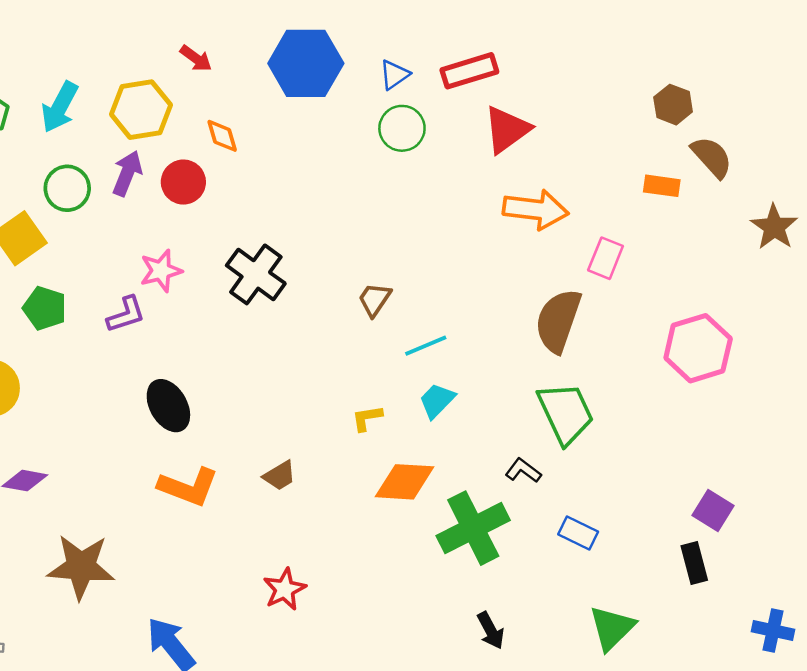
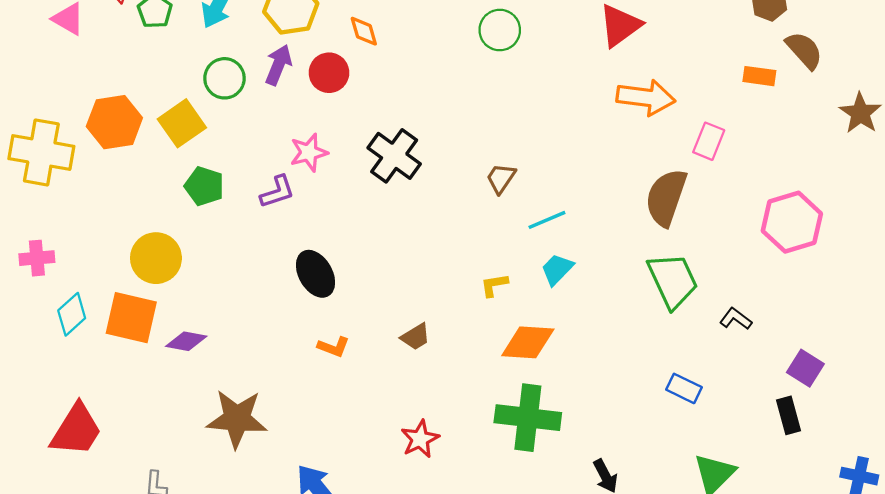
green circle: (402, 128) -> (500, 30), moved
black L-shape: (523, 471) -> (736, 319), moved
orange L-shape: (188, 487) -> (333, 347), size x0.6
green cross: (473, 528) -> (528, 418), moved, turned 34

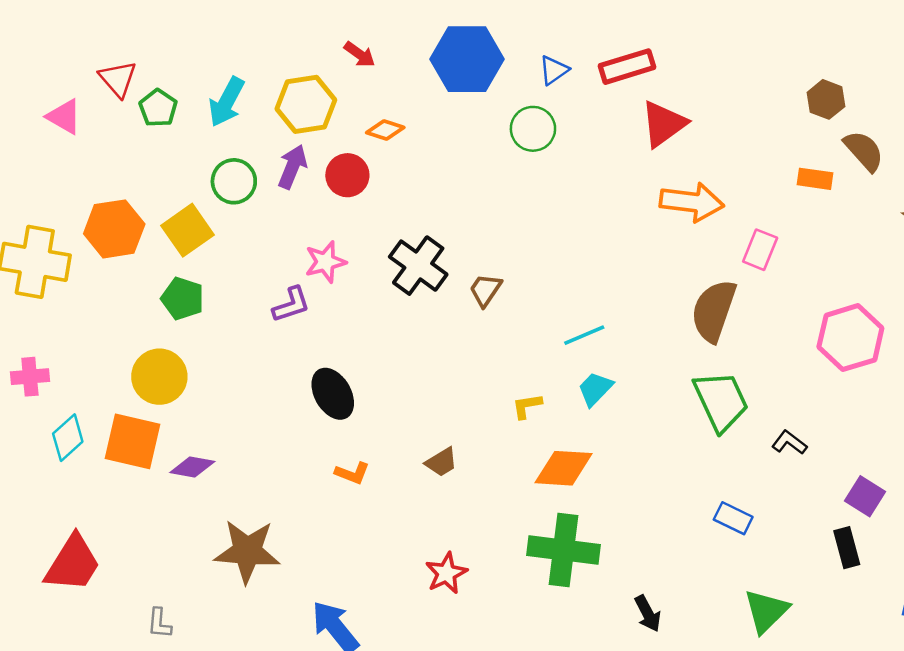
orange diamond: (364, 31) -> (385, 130), turned -56
brown trapezoid: (501, 178) -> (485, 290), moved
green pentagon: (204, 186) -> (183, 299), moved

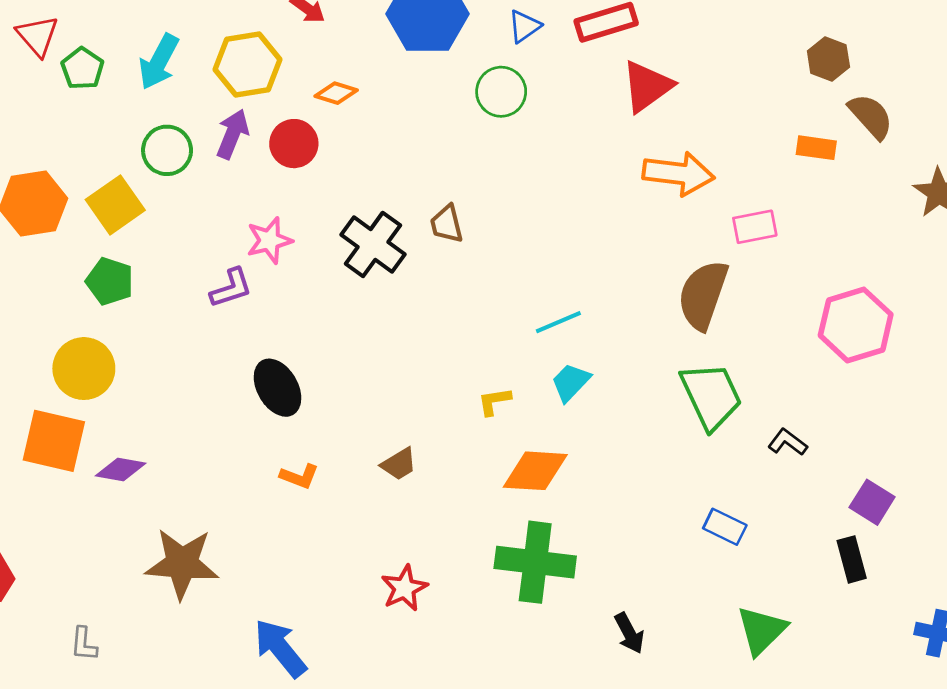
pink rectangle: (760, 250) -> (755, 227), turned 57
brown trapezoid: (485, 290) -> (447, 224), moved, turned -48

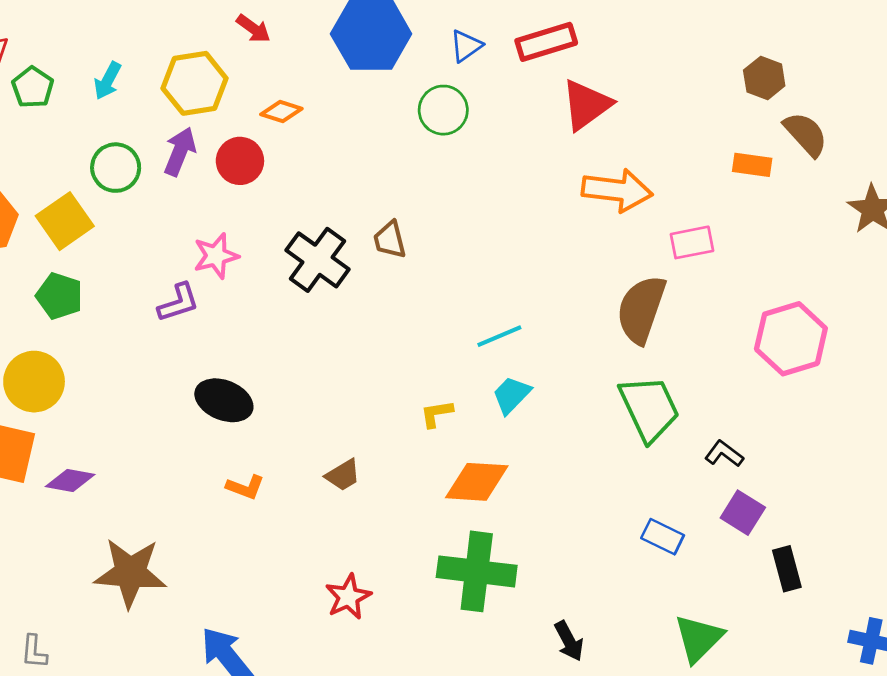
cyan arrow: (159, 62) -> (108, 81), size x0.7
black ellipse: (277, 388) -> (224, 400), turned -38
purple square: (872, 502) -> (743, 513), moved

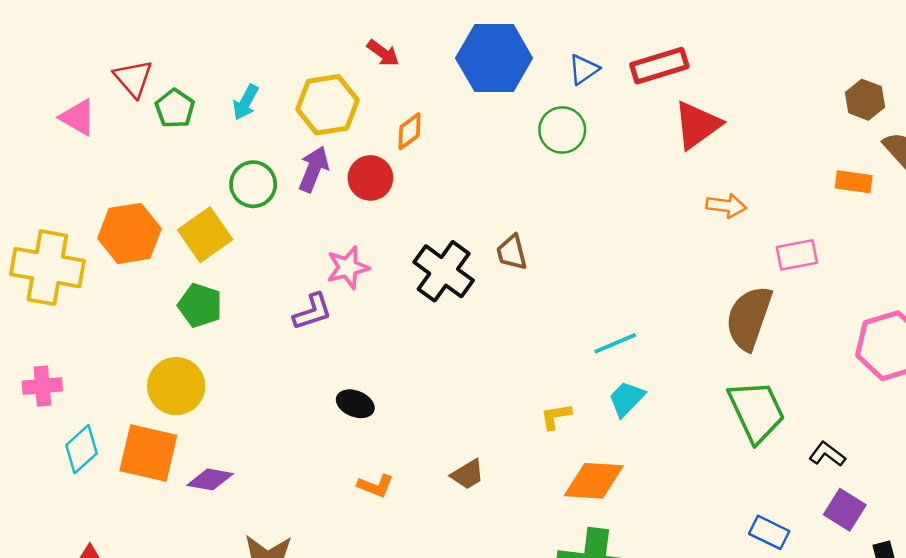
orange diamond: (281, 111) -> (410, 131), turned -54
orange arrow: (617, 190) -> (726, 206), size x0.6
black ellipse: (224, 400) -> (355, 404), size x0.7

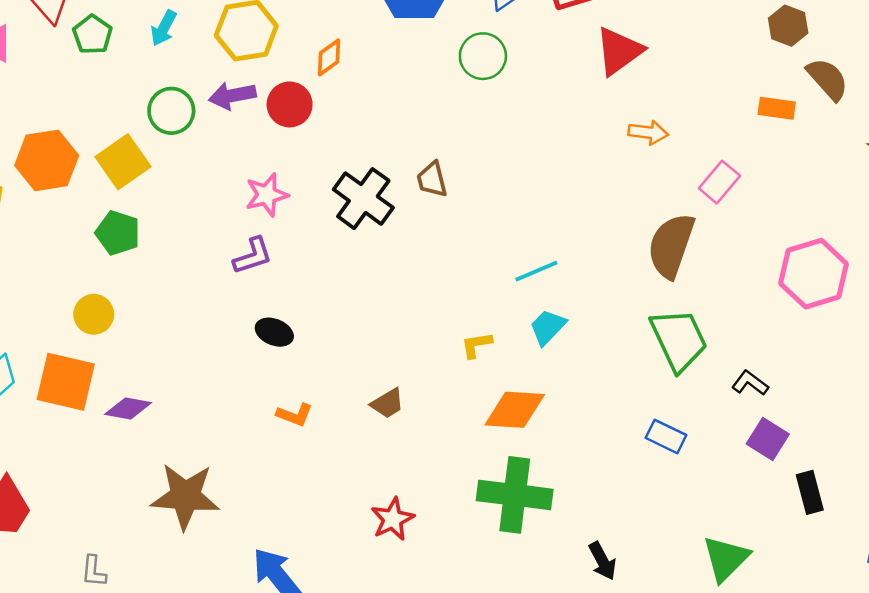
purple arrow: (314, 169) -> (232, 96), turned -123
pink rectangle: (797, 255) -> (719, 182), turned -39
purple L-shape: (312, 312) -> (253, 256), moved
yellow circle: (176, 386) -> (94, 314), size x0.7
blue rectangle: (769, 532) -> (666, 436), moved

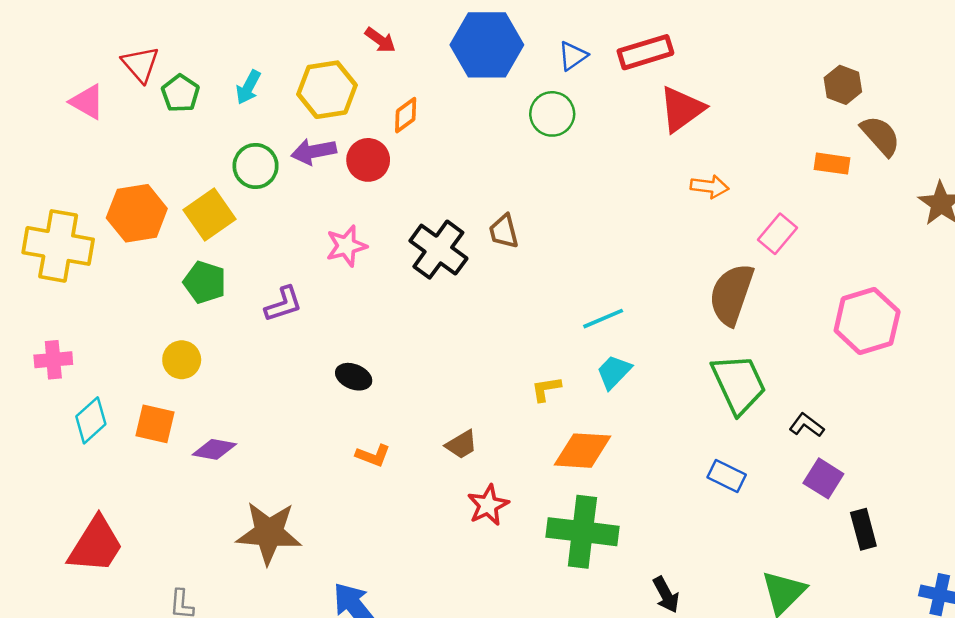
purple L-shape: (253, 256) -> (283, 304), moved
orange square: (66, 382) -> (155, 424), size x0.7
red star: (393, 519) -> (488, 505), moved

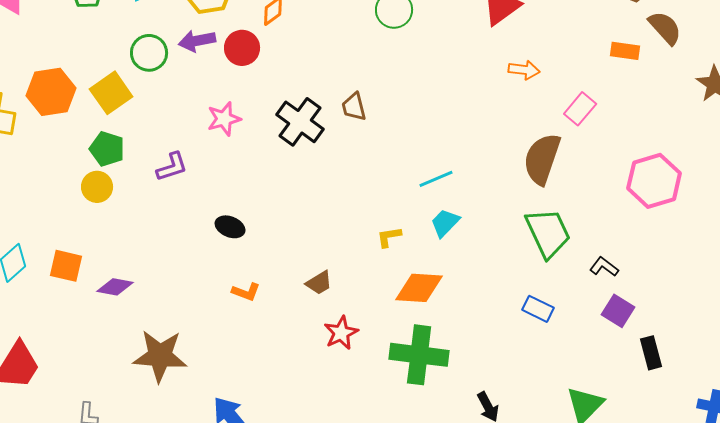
yellow circle: (182, 360) -> (97, 187), moved

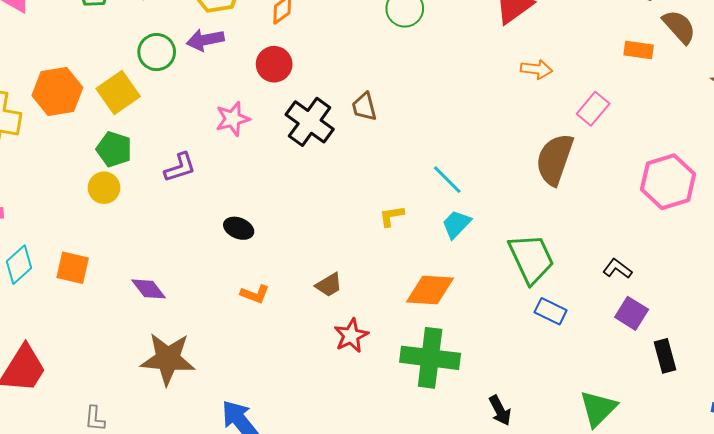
red circle: (242, 48) -> (274, 64), moved
cyan line: (436, 179) -> (447, 180), turned 68
green trapezoid: (548, 233) -> (531, 259), moved
yellow L-shape: (389, 237) -> (392, 216), moved
purple diamond: (115, 287) -> (149, 289), moved, turned 42

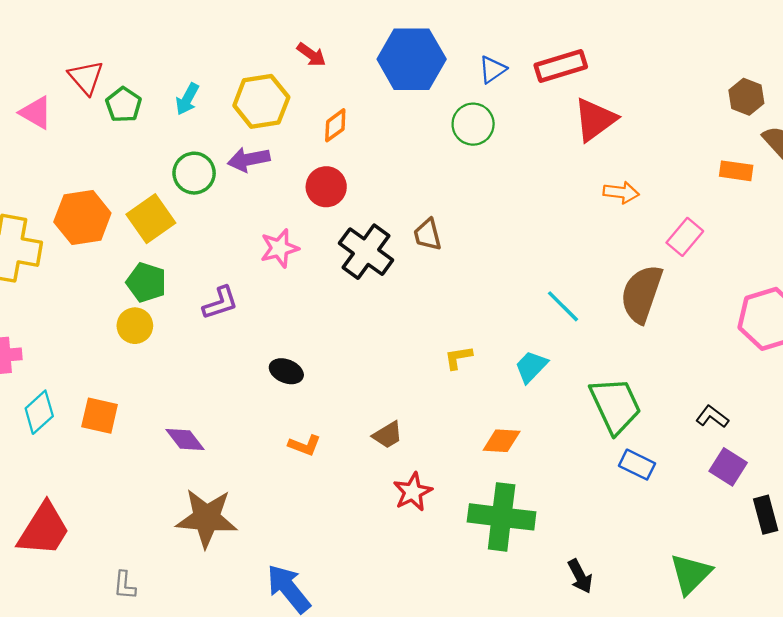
cyan line: (447, 180) -> (563, 306), moved
orange diamond: (430, 290) -> (502, 441), size x0.7

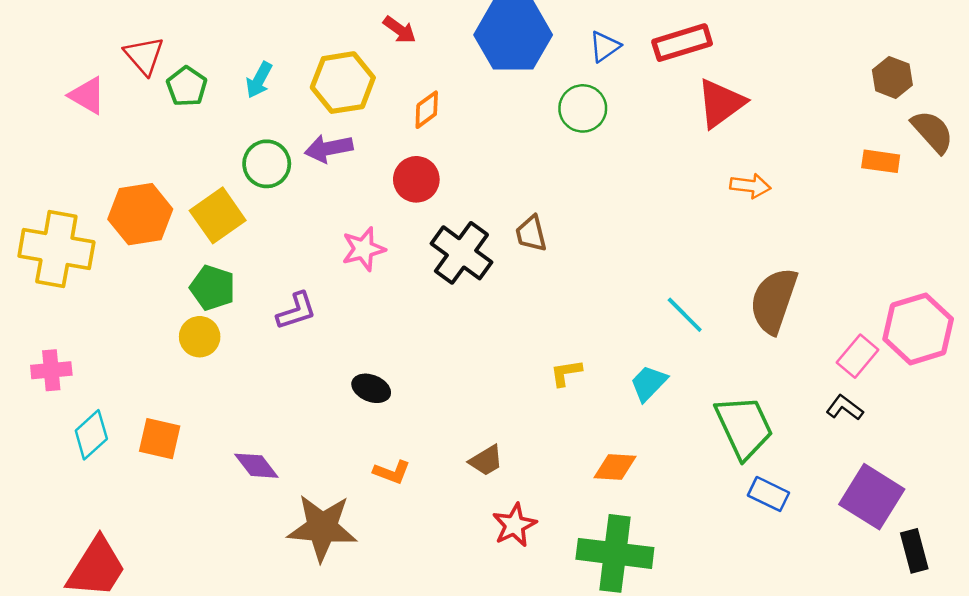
pink rectangle: (685, 237) -> (858, 356), moved
black L-shape: (712, 417) -> (845, 408), moved
purple square: (728, 467) -> (872, 497), size x1.5
brown star: (207, 518) -> (322, 528), moved

